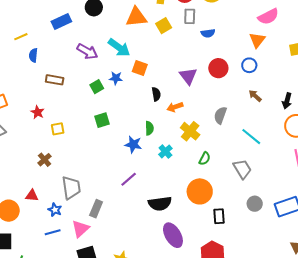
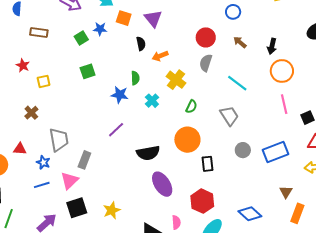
red circle: (218, 68) -> (206, 37), moved
purple triangle: (188, 76) -> (153, 18), moved

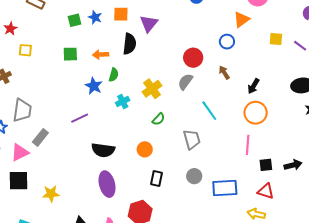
orange square: (124, 18) -> (121, 14), turned -35
black semicircle: (141, 44) -> (129, 44), size x1.5
orange arrow: (160, 56) -> (101, 55), moved
orange circle: (187, 140) -> (145, 149), size x0.6

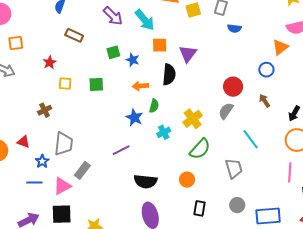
blue star: (95, 17) -> (133, 60), moved
green square: (70, 54) -> (96, 84), moved
green semicircle: (158, 119) -> (200, 149), size x1.6

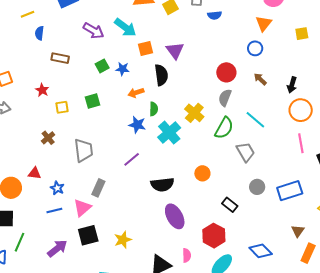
cyan cross: (164, 132) -> (169, 133), size x1.6
gray trapezoid: (64, 144) -> (84, 150), moved
green semicircle: (200, 149) -> (224, 128), moved
black rectangle: (200, 208) -> (230, 205), moved, turned -49

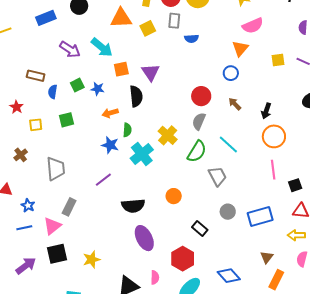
blue semicircle: (39, 33) -> (53, 92), moved

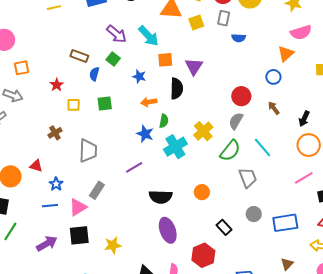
green square: (77, 85) -> (113, 59), moved, turned -32
pink line: (273, 170) -> (304, 178), turned 60

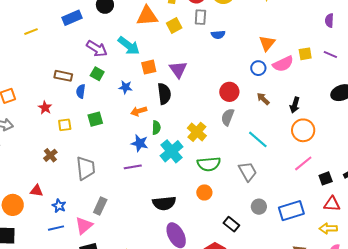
pink semicircle: (301, 32) -> (283, 64), moved
green semicircle: (230, 151) -> (209, 164), moved, turned 55
purple line: (134, 167) -> (133, 167), moved, turned 30

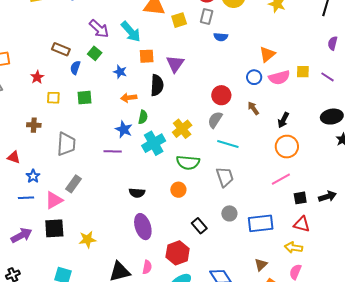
cyan line: (258, 139) -> (228, 144), moved, turned -35
brown cross: (50, 155) -> (34, 125), turned 32
black semicircle: (164, 203) -> (137, 193), size x0.7

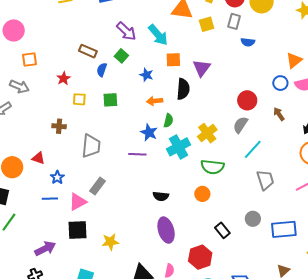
cyan line: (228, 144) -> (253, 149), turned -65
gray trapezoid: (225, 177) -> (265, 180), moved
purple arrow: (22, 235) -> (45, 248), moved

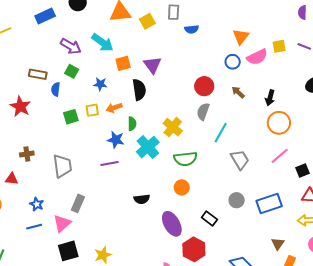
red star: (64, 78) -> (20, 106), size x1.5
yellow square: (79, 99) -> (92, 110), moved
red triangle: (38, 158) -> (12, 179), moved
purple ellipse: (166, 230) -> (172, 224), moved

